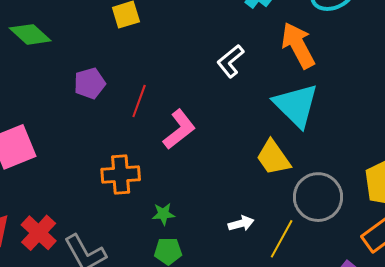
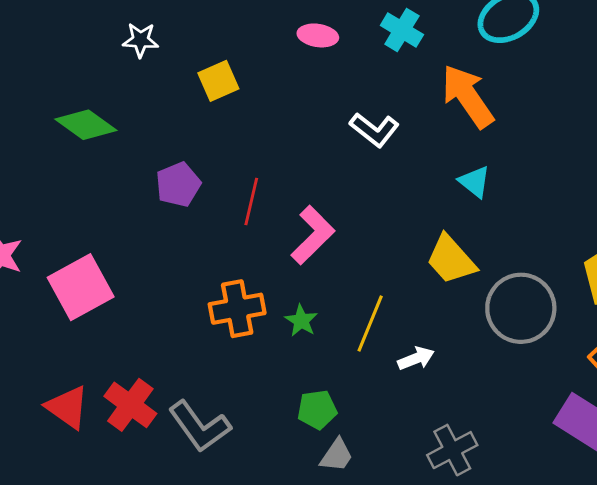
white L-shape: (230, 61) -> (374, 130), turned -96
cyan triangle: (296, 105) -> (475, 182), size x0.5
green star: (163, 214) -> (301, 321), moved, turned -30
yellow line: (282, 239) -> (370, 324), moved

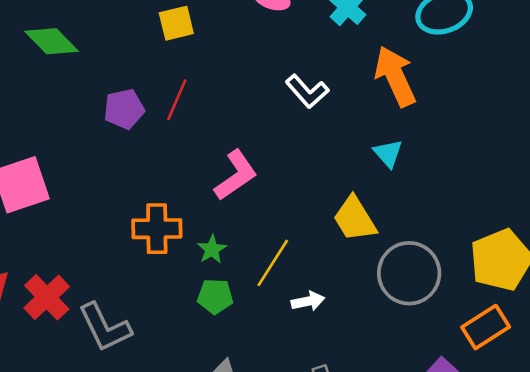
red line: (251, 201) -> (177, 100), moved
green pentagon: (317, 410) -> (215, 296), moved

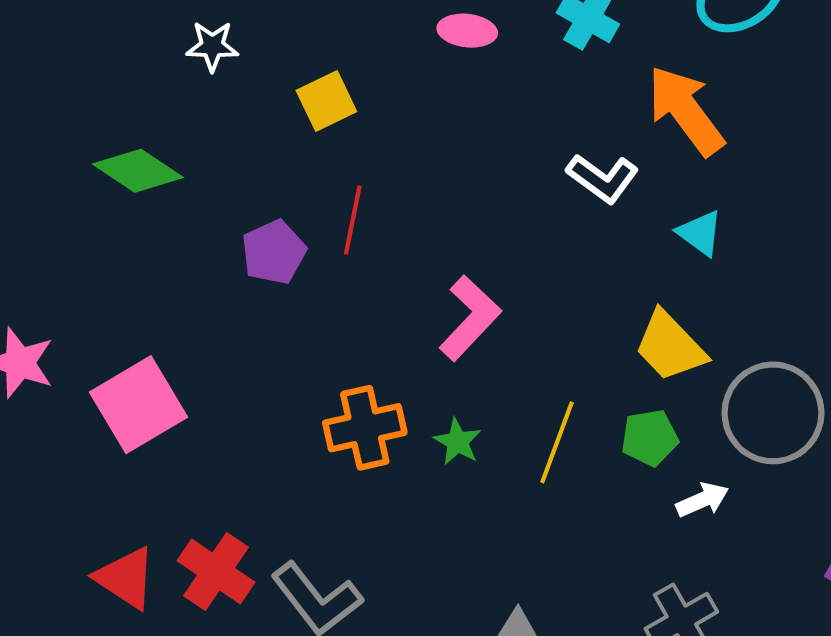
white L-shape: (307, 91) -> (603, 178), moved
green pentagon: (215, 296) -> (650, 438), moved
white arrow: (308, 301) -> (702, 500), moved

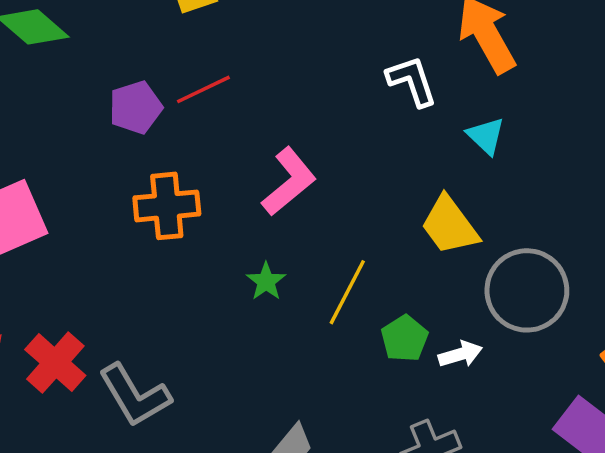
white L-shape: (603, 178) -> (412, 81), turned -152
red line: (353, 220) -> (203, 89), turned 46
orange cross: (365, 428) -> (167, 206), moved
green pentagon: (650, 438) -> (404, 338), moved, turned -30

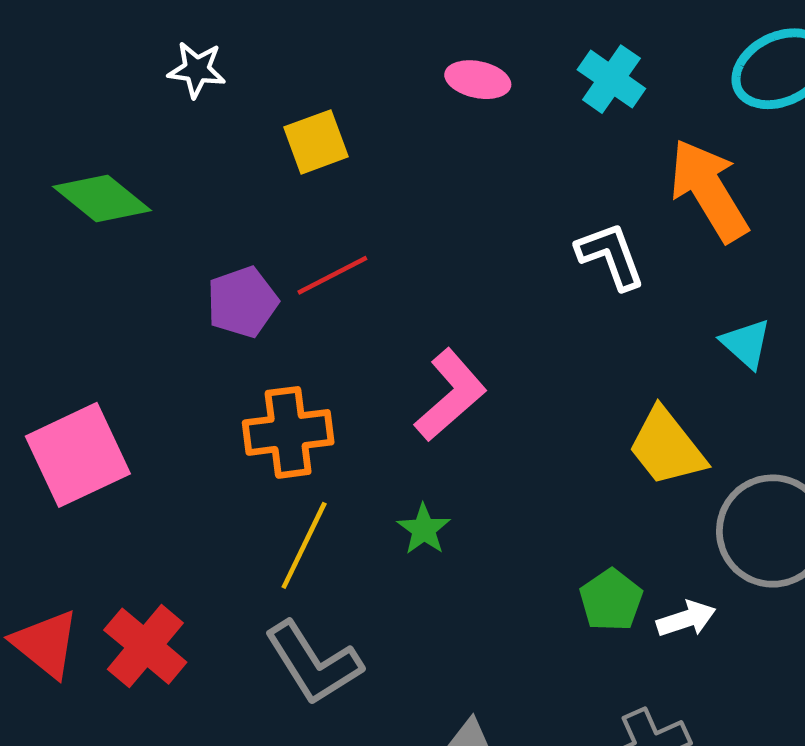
cyan triangle: (486, 136) -> (746, 344), moved
yellow line: (347, 292) -> (304, 545), moved
gray L-shape: (135, 395) -> (313, 663), moved

